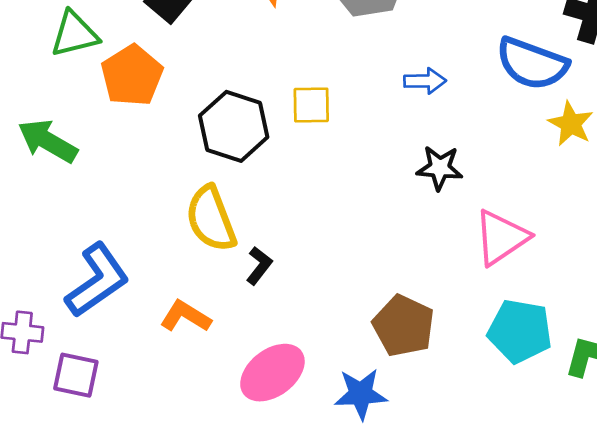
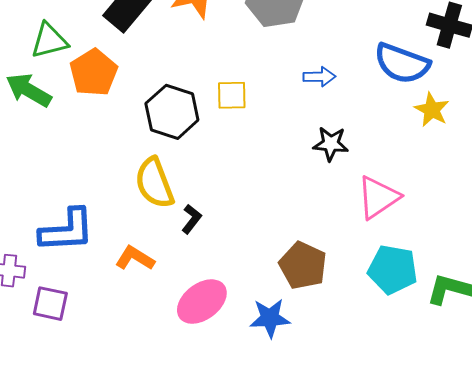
green arrow: (48, 141) -> (29, 90), moved
blue L-shape: (97, 280) -> (67, 230), turned 32

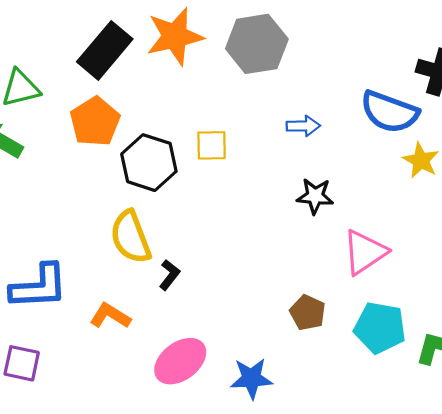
orange pentagon: (94, 73) -> (95, 122), moved
brown pentagon: (303, 265) -> (308, 313), moved, size x0.7

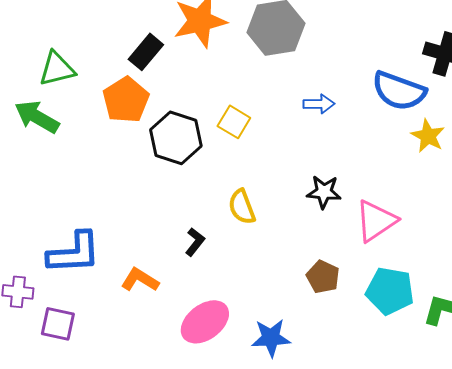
black rectangle: (105, 50) -> (146, 52), moved, size x0.7
yellow square: (212, 145) -> (234, 122), turned 32
black star: (315, 196) -> (324, 192), moved
yellow semicircle: (131, 237) -> (242, 207), moved, size x0.7

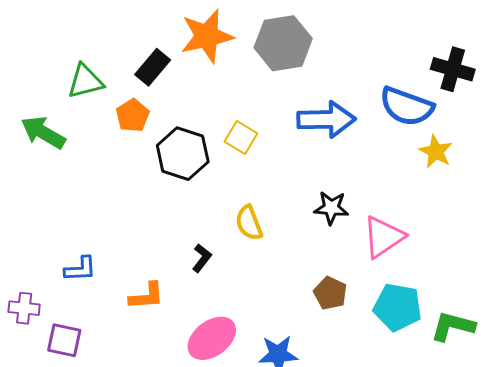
green triangle: (57, 69) -> (85, 81), moved
orange pentagon: (126, 100) -> (133, 115), size x0.7
blue arrow: (319, 104) -> (326, 119), size x1.8
blue L-shape: (74, 253) -> (80, 269), size x0.6
orange L-shape: (140, 280) -> (147, 296), turned 144

